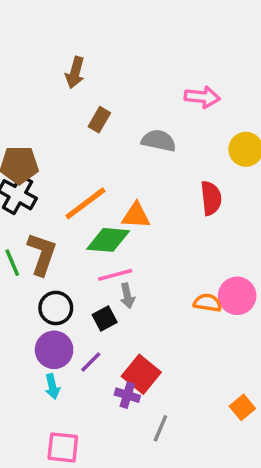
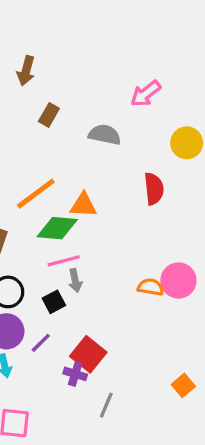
pink arrow: (202, 97) -> (146, 94), turned 136

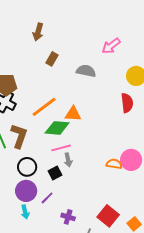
red semicircle: (154, 189) -> (127, 103), moved
red square: (88, 354) -> (108, 216), moved

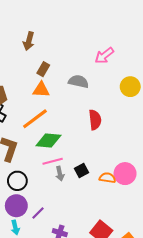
red semicircle: (127, 103) -> (95, 120), moved
orange triangle: (73, 114) -> (41, 90), moved
black square: (55, 173) -> (82, 171), moved

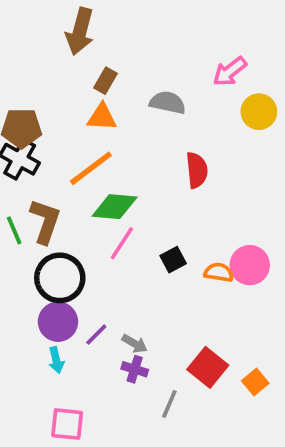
brown arrow: (29, 41) -> (80, 31), size x1.4
pink arrow: (104, 56) -> (230, 71), moved
pink line: (53, 161) -> (122, 243), turned -42
gray arrow: (60, 174) -> (135, 344), moved, turned -48
black circle: (17, 181) -> (60, 278), size x1.4

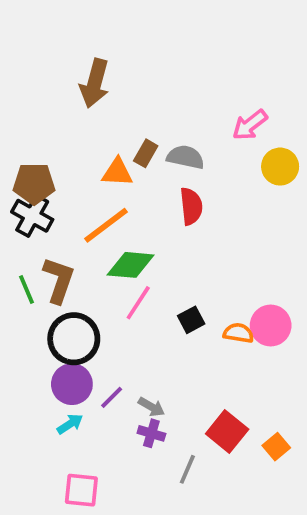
brown rectangle: (105, 81) -> (146, 153), moved
red semicircle: (197, 170) -> (191, 206), moved
cyan arrow: (56, 360) -> (70, 424), turned -110

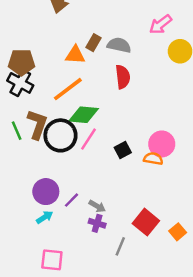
pink circle: (271, 325) -> (162, 144), moved
black circle: (74, 339) -> (60, 135), moved

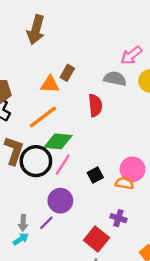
gray semicircle: (119, 45) -> (115, 79), moved
purple circle: (46, 192) -> (60, 201), moved
gray arrow: (97, 206) -> (23, 223), moved, turned 63
red square: (146, 222) -> (96, 239), moved
purple cross: (97, 223) -> (118, 218), moved

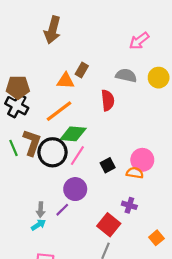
pink arrow: (131, 55) -> (139, 41), moved

